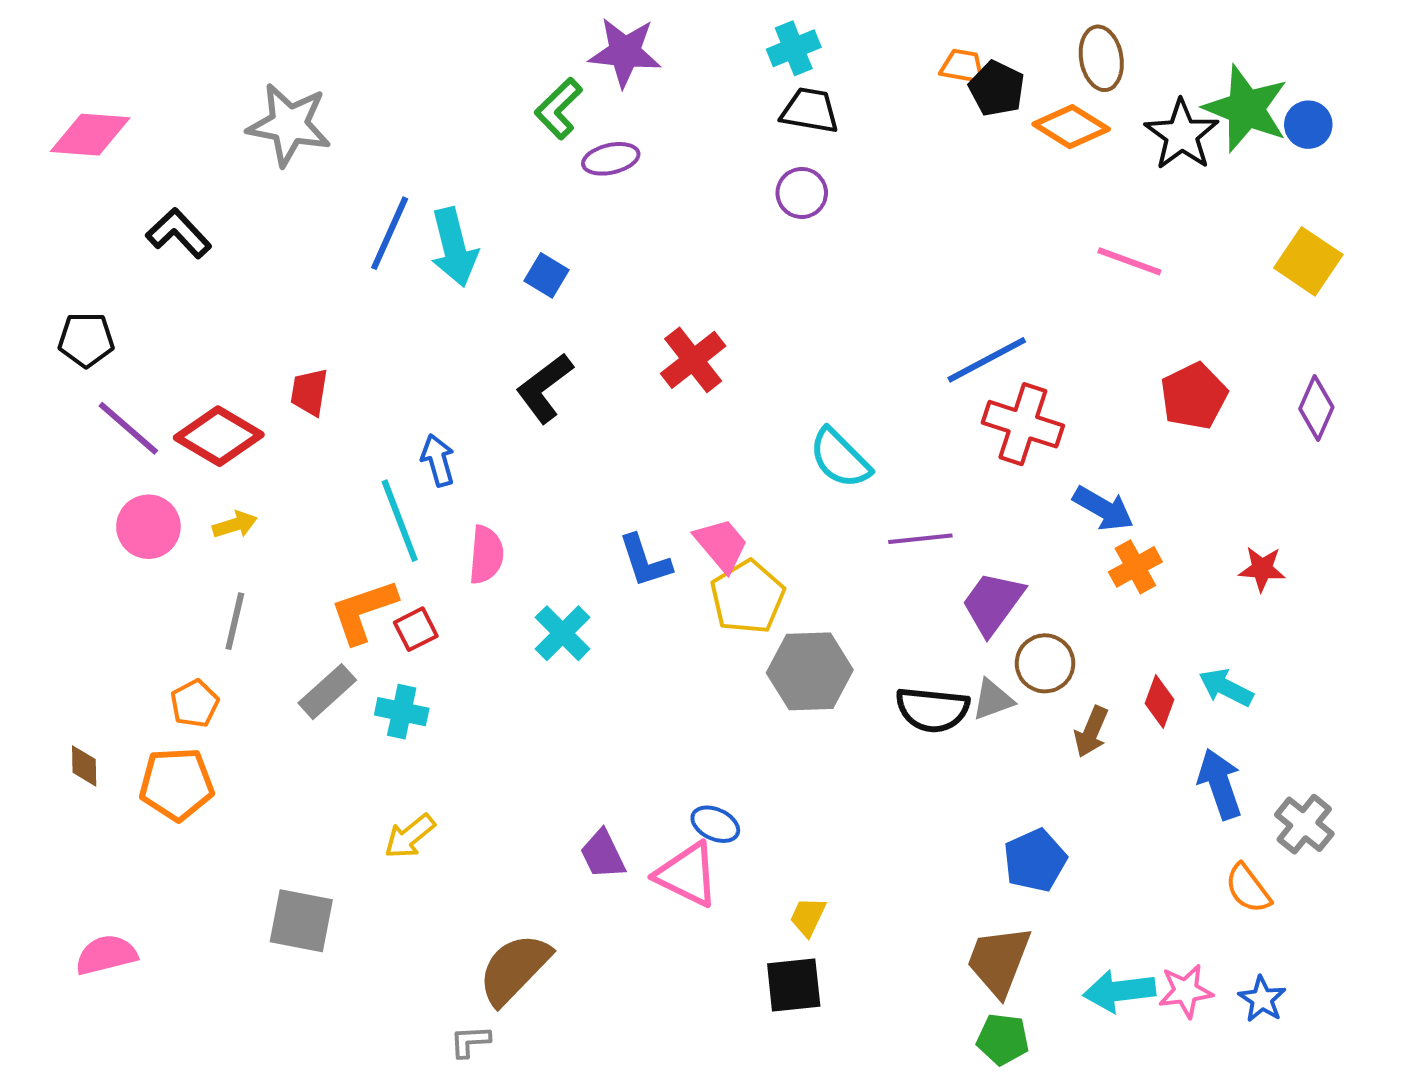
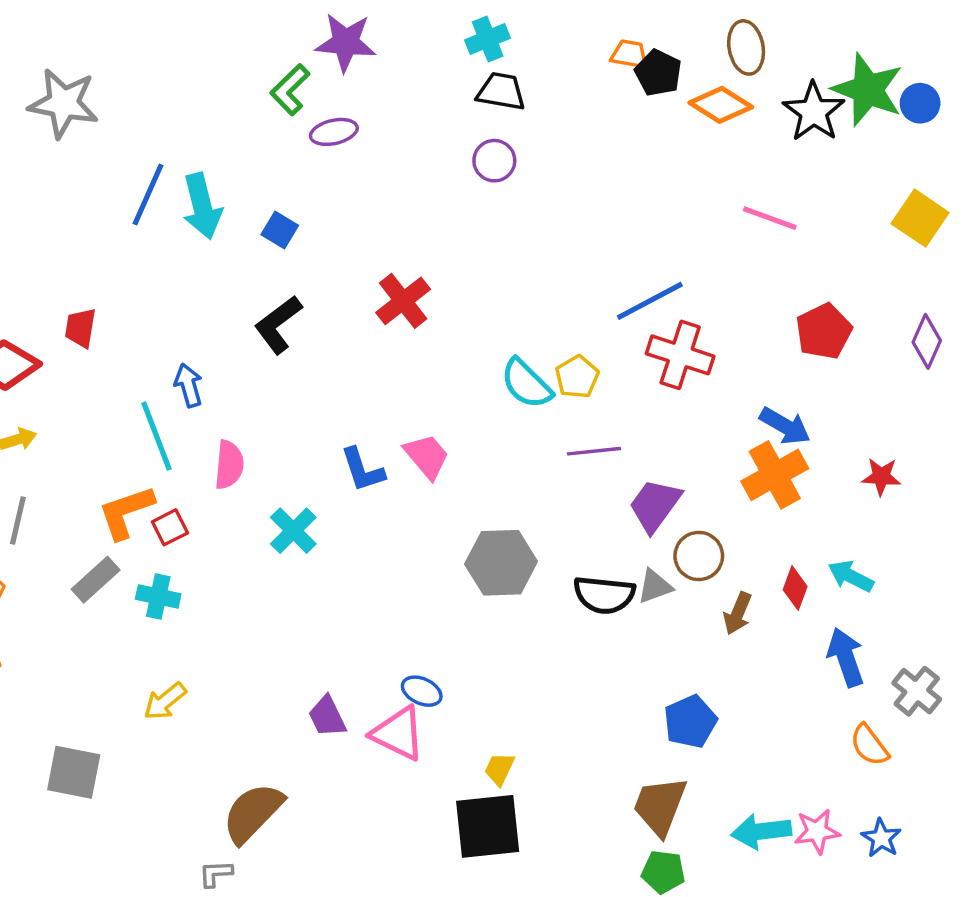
blue arrow: (1103, 509) -> (785, 426), moved
orange cross: (1135, 567) -> (775, 475), size x1.5
yellow pentagon: (747, 597) -> (577, 377), moved, size x0.7
black square: (794, 985) -> (488, 826), size x1.4

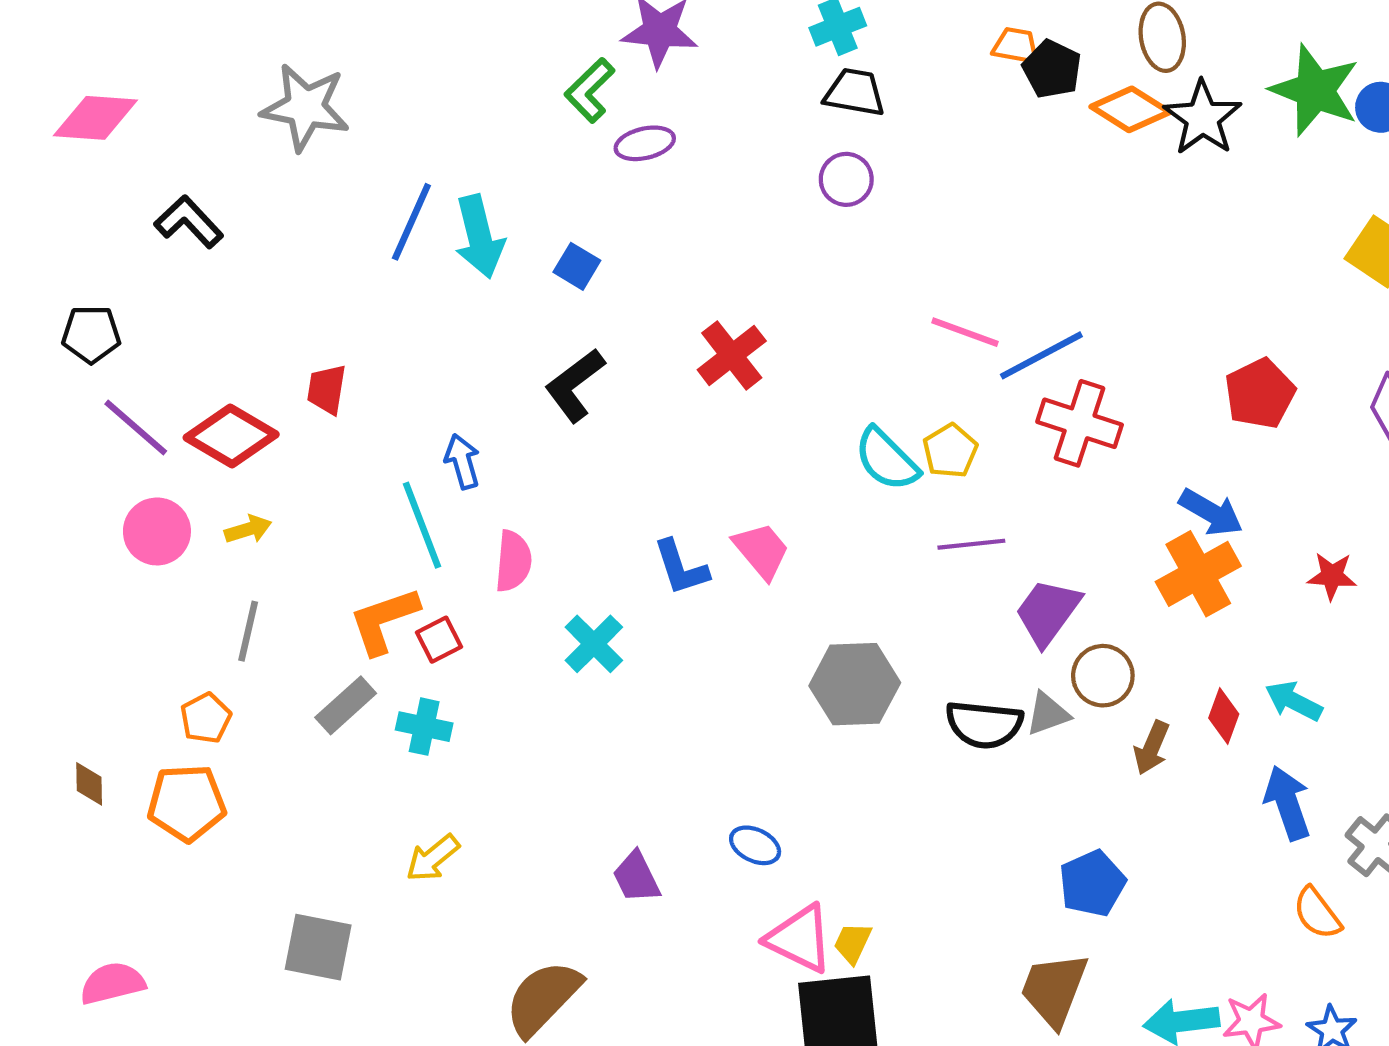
black star: (814, 112) -> (1203, 118), moved
pink line: (770, 218) -> (965, 332), moved
pink triangle: (398, 733) -> (800, 939), moved

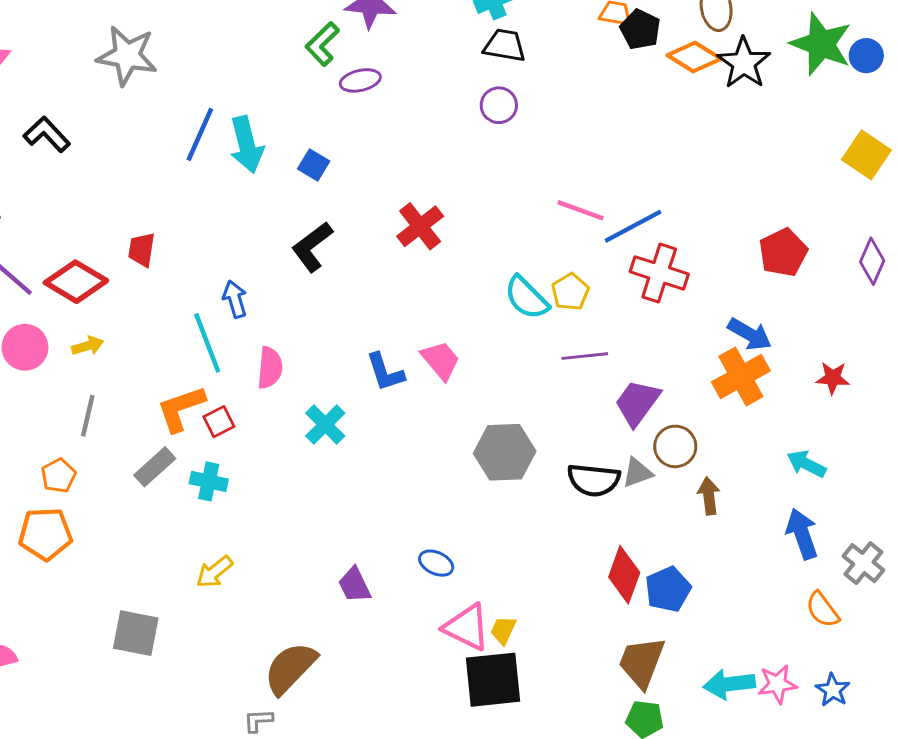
red diamond: (1224, 716) -> (624, 575), moved, size x1.5
brown arrow: (1152, 748) -> (709, 496), turned 150

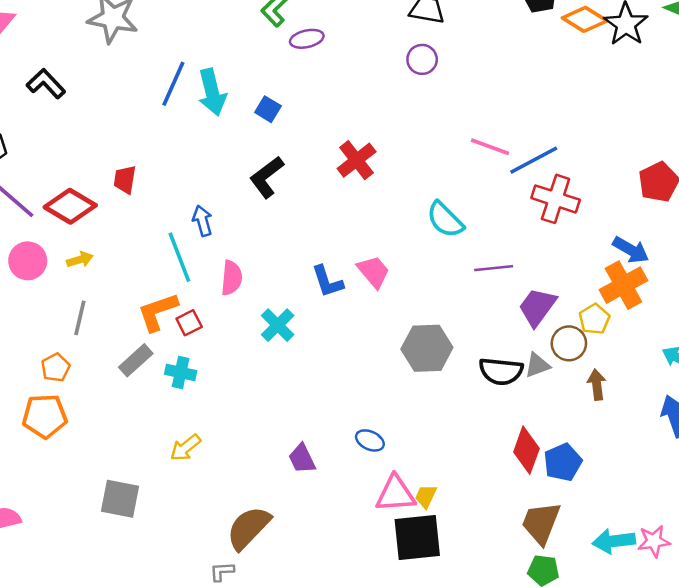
yellow pentagon: (570, 292) -> (594, 319), moved
pink triangle: (467, 627) -> (395, 494), turned -30

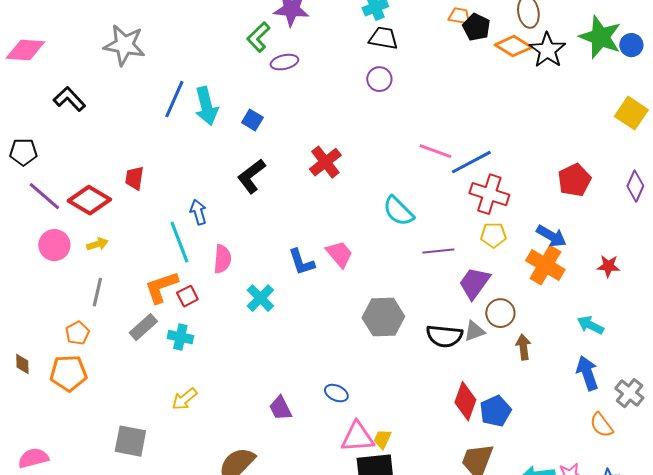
orange cross: (623, 285) -> (545, 265), turned -30
yellow pentagon: (594, 319) -> (493, 235), moved, turned 30

